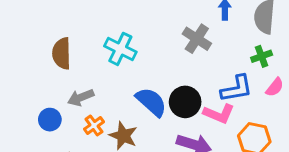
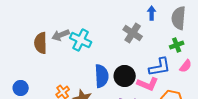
gray arrow: (81, 97) -> (61, 35), moved
blue semicircle: (151, 102) -> (102, 76), turned 45
blue circle: (50, 120) -> (21, 88), moved

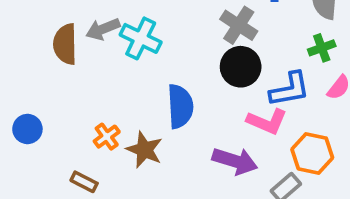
black circle: (125, 76) -> (241, 67), moved

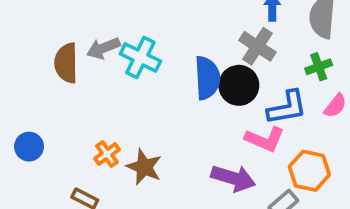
gray cross: (239, 25) -> (257, 46), moved
blue semicircle: (180, 106) -> (207, 78), moved

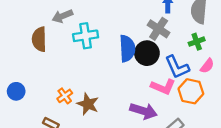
gray arrow: (103, 48) -> (62, 16), moved
cyan cross: (140, 57) -> (86, 36), turned -35
blue L-shape: (287, 108) -> (177, 67), turned 76
orange hexagon: (309, 171) -> (191, 91), moved

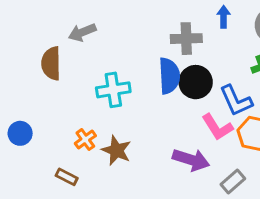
gray cross: (159, 29) -> (186, 39), moved, turned -35
cyan cross: (86, 36) -> (113, 90), moved
pink L-shape: (163, 87) -> (217, 127), turned 35

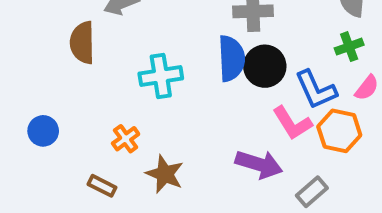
brown star: (116, 150) -> (165, 174), moved

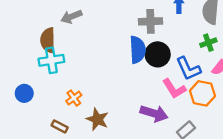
cyan cross: (161, 76) -> (51, 60), moved

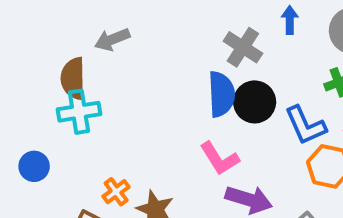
gray cross: (151, 21) -> (243, 47), turned 35
pink L-shape: (174, 89) -> (219, 159), moved
orange cross: (74, 98) -> (116, 192), moved

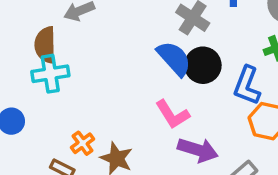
blue semicircle: (221, 94) -> (174, 58), turned -39
blue L-shape: (305, 125) -> (247, 86), turned 45

